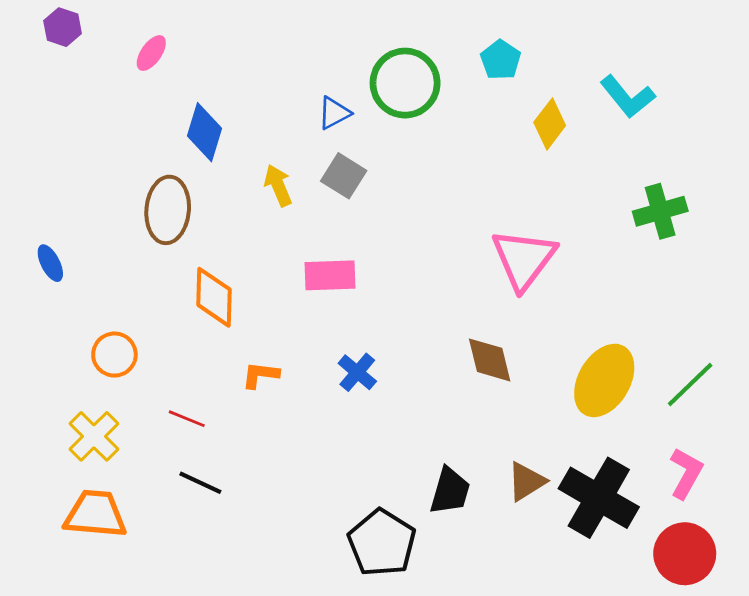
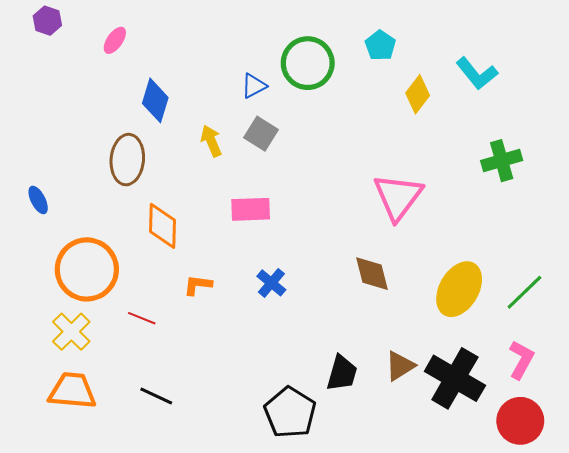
orange circle: (114, 355) -> (87, 269), size x1.8
black line: (200, 483) -> (156, 396), moved

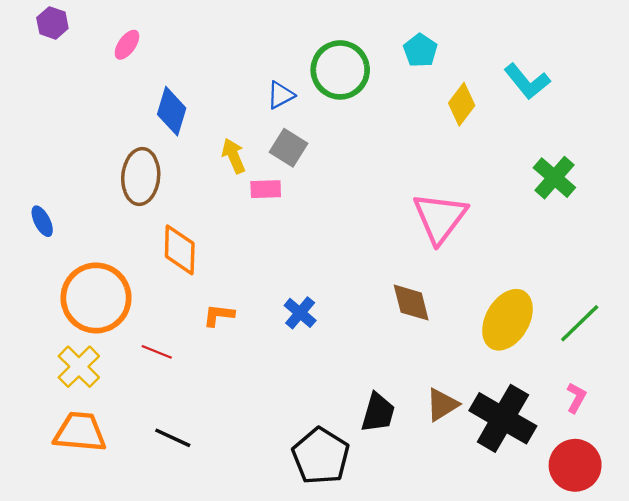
green cross: (502, 161) -> (554, 178), turned -33
pink rectangle: (251, 209) -> (266, 189), moved, size x0.7
pink L-shape: (521, 360) -> (576, 398), size x0.7

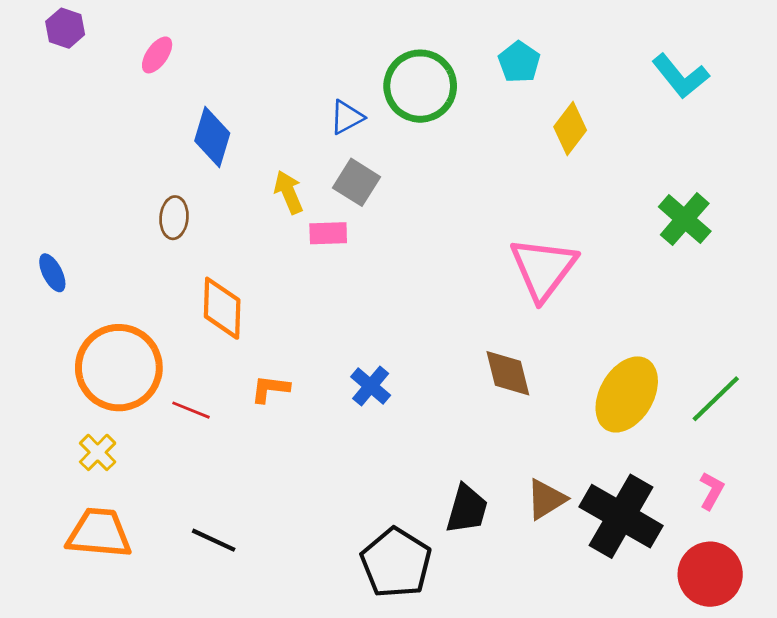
cyan L-shape: (527, 81) -> (680, 76), moved
brown ellipse: (141, 176) -> (174, 218), size x0.6
red line: (157, 352) -> (191, 410), moved
yellow cross: (79, 367) -> (98, 452), size x0.7

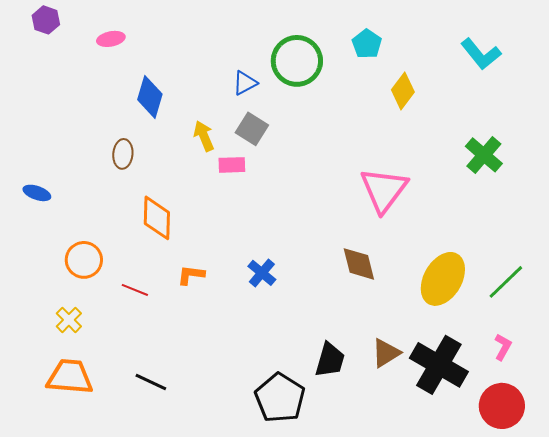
pink ellipse: (157, 55) -> (111, 39), turned 44
blue ellipse: (52, 273) -> (37, 193), turned -44
orange circle: (119, 368) -> (84, 260), size x0.6

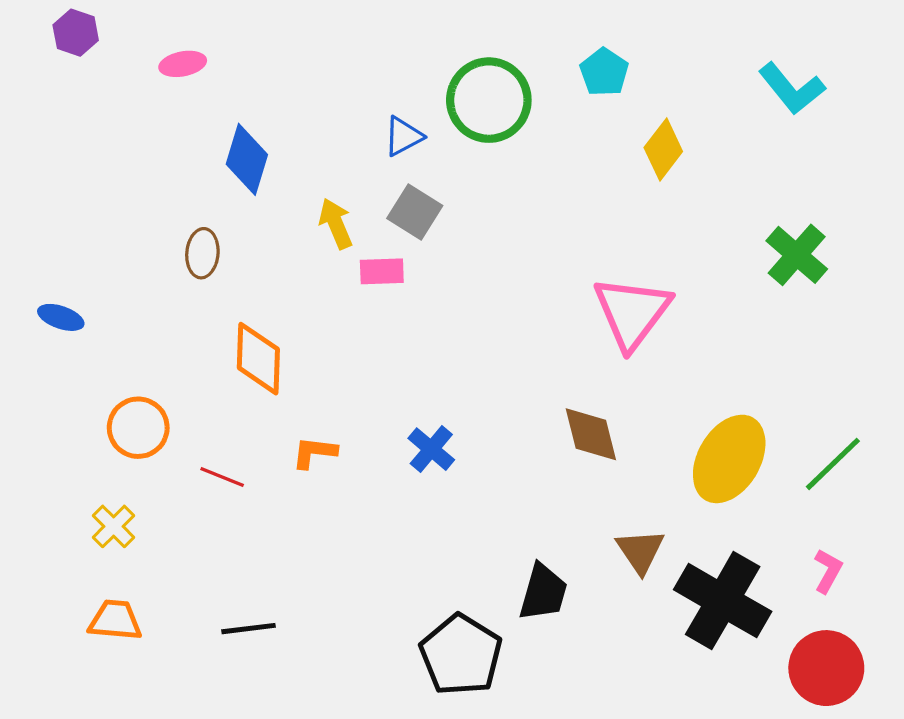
brown triangle: (386, 353) -> (640, 551), moved, turned -32
orange trapezoid: (70, 377) -> (115, 620), size x0.7
black line: (151, 382) -> (248, 629), turned -32

